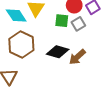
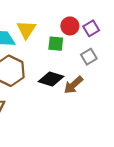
gray square: (78, 24) -> (89, 57), moved

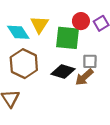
green square: (56, 44) -> (68, 38), size x1.6
gray square: (89, 57) -> (90, 61), moved, turned 32

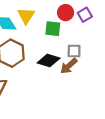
green square: (68, 38) -> (53, 29), size x0.7

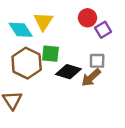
purple square: (85, 15) -> (103, 30), moved
green square: (53, 29) -> (50, 54), moved

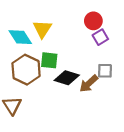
red circle: (87, 18) -> (93, 21), moved
gray square: (97, 61) -> (105, 71), moved

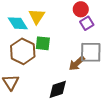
gray square: (105, 71) -> (91, 52), size x1.6
black diamond: (67, 78) -> (58, 89), moved, turned -35

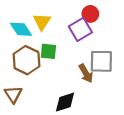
purple square: (87, 23) -> (80, 29), moved, size x1.5
brown arrow: (77, 63) -> (86, 73), turned -78

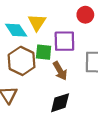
purple square: (80, 29) -> (64, 41), moved, turned 30
brown arrow: (86, 73) -> (60, 71), moved

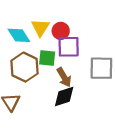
red circle: (85, 15) -> (61, 31), moved
black diamond: (60, 103) -> (64, 96), moved

